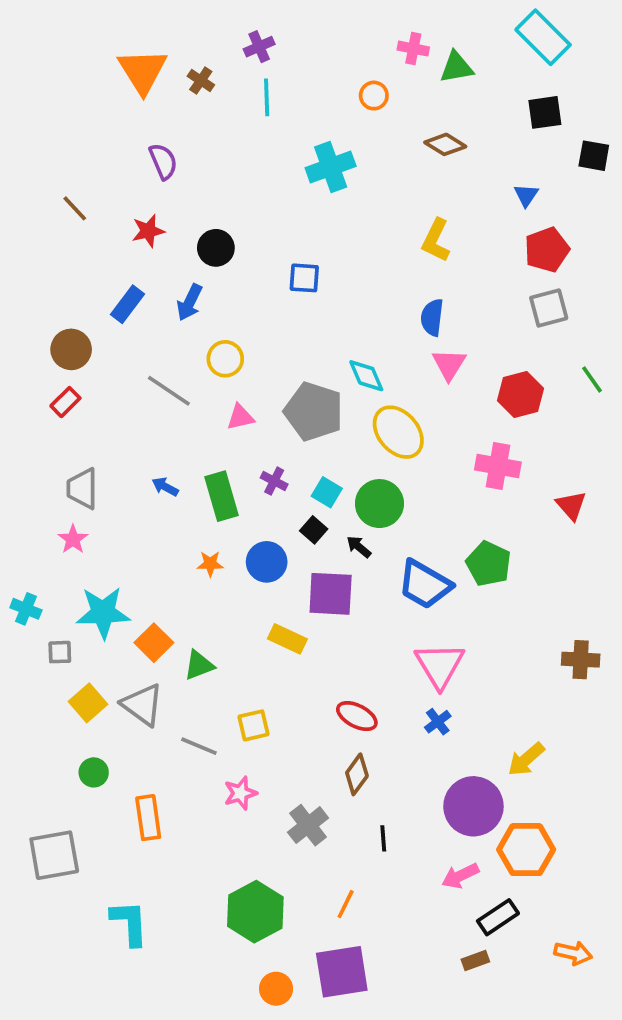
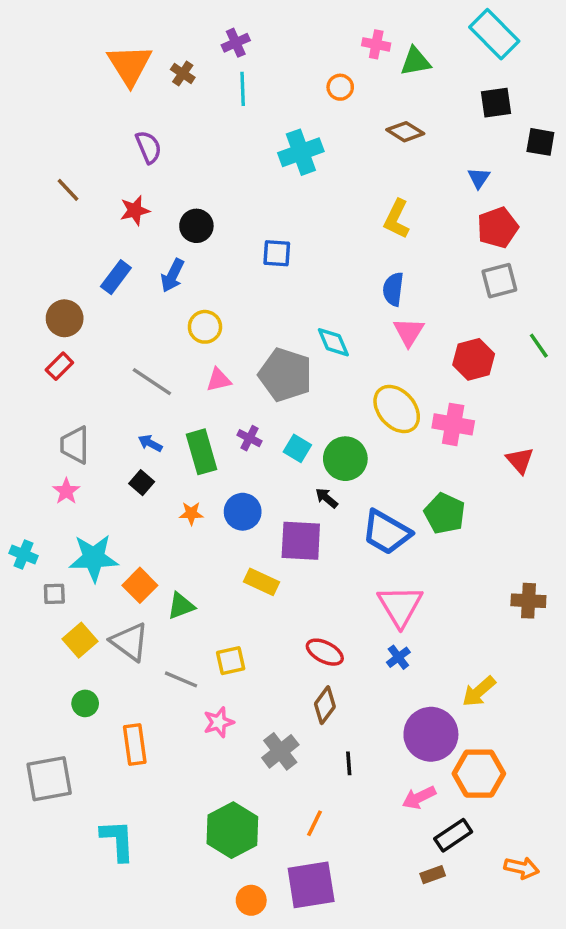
gray line: (169, 391) -> (152, 382), moved
yellow ellipse: (398, 432) -> (397, 409), moved
black square: (314, 530) -> (142, 483), moved

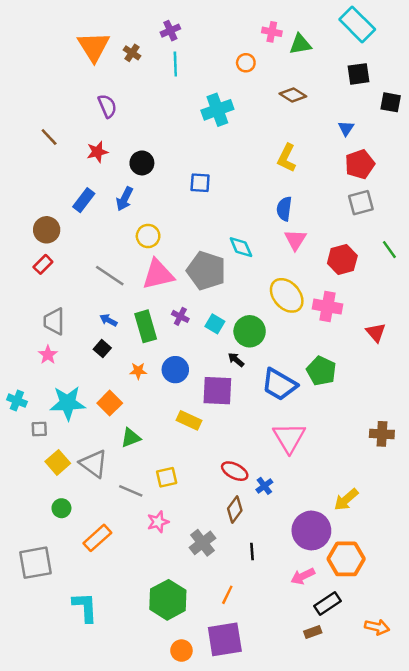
pink triangle: (219, 380) -> (158, 274), size x1.8
orange square: (140, 585) -> (110, 403), moved
blue cross: (398, 657) -> (264, 486), moved
orange rectangle: (135, 745) -> (97, 538), turned 56

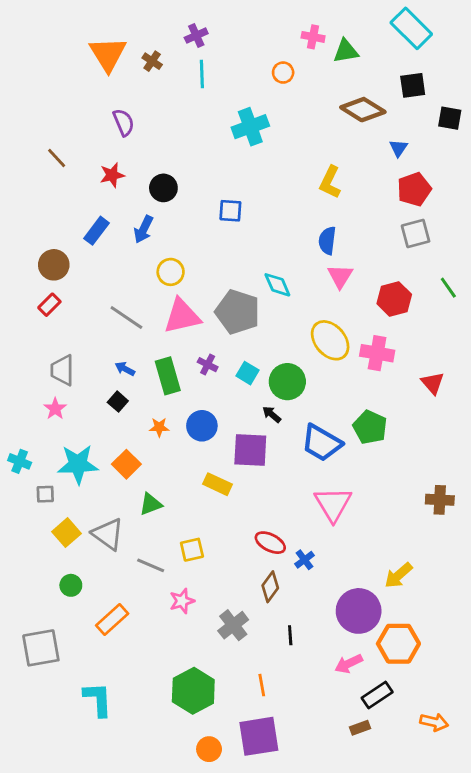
brown diamond: (293, 95) -> (363, 110), moved, size x1.4
orange line: (227, 595) -> (262, 685), turned -36

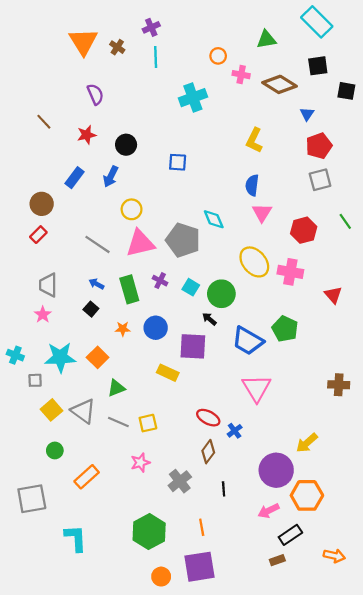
pink cross: (313, 37) -> (241, 75), moved
gray line: (151, 565) -> (118, 422), moved

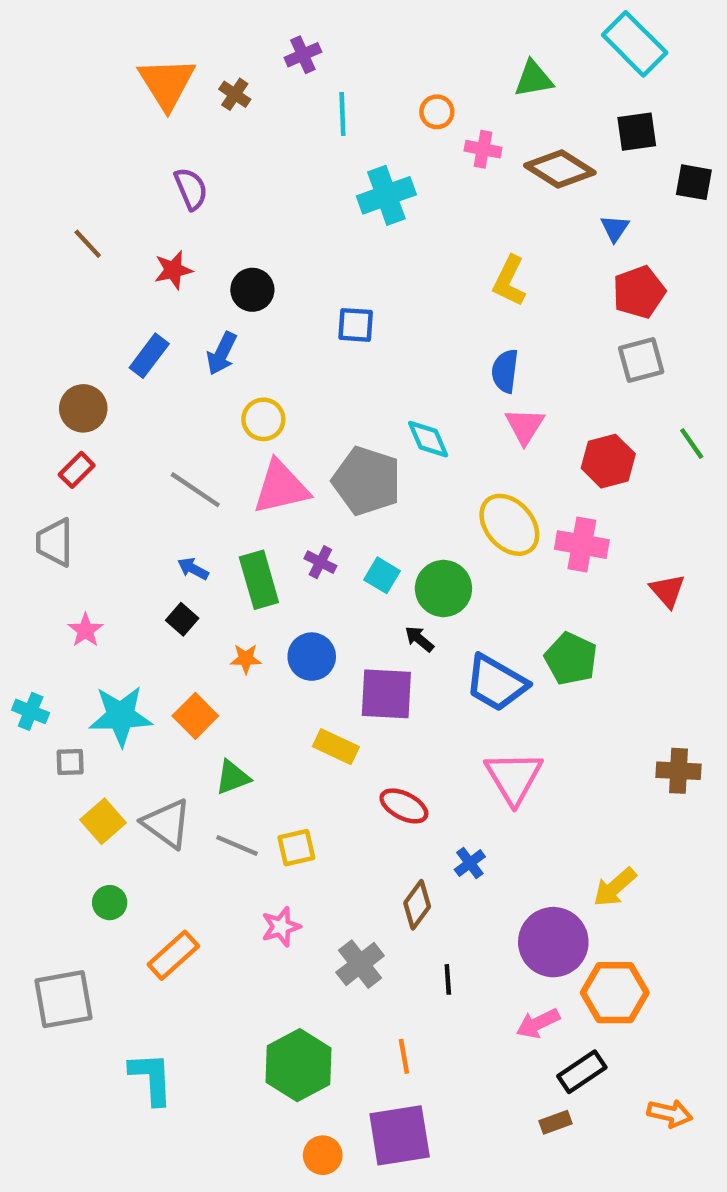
cyan line: (156, 57) -> (342, 114), moved
gray trapezoid: (48, 285) -> (55, 542), moved
red ellipse: (208, 418) -> (404, 806), moved

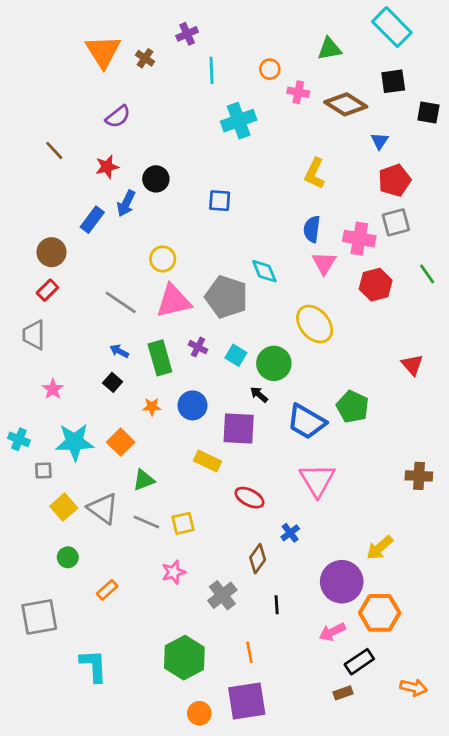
purple semicircle: (191, 189) -> (118, 117), turned 75
blue arrow: (222, 353) -> (126, 203), moved
pink cross: (582, 545) -> (359, 239), moved
orange rectangle: (173, 955) -> (107, 590), size x0.7

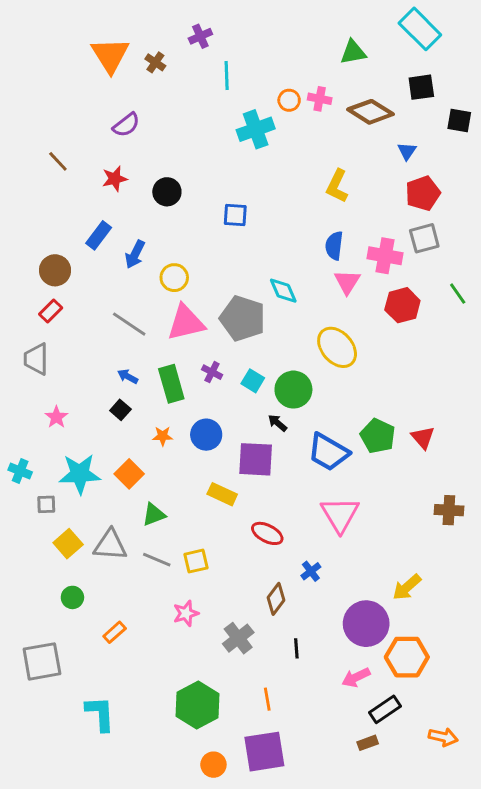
orange circle: (270, 69) -> (289, 100), moved
blue arrow: (126, 203) -> (135, 254), moved
red triangle: (412, 365) -> (423, 438), moved
gray triangle: (103, 508) -> (110, 545), turned -32

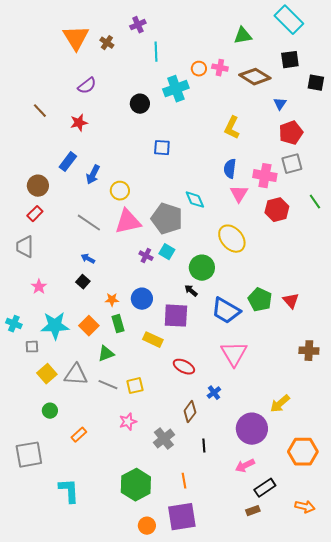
black circle: (167, 192) -> (140, 104), moved
cyan square: (253, 381) -> (167, 252), moved
green rectangle: (171, 384) -> (118, 324), moved, size x0.7
orange hexagon: (407, 657) -> (303, 452), moved

